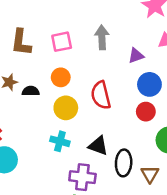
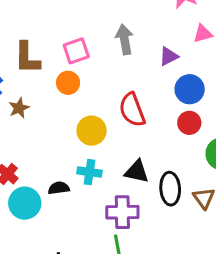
orange circle: (61, 77) -> (68, 83), moved
black semicircle: (31, 91) -> (59, 188), moved

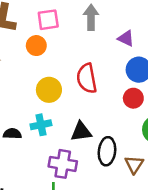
purple triangle: (169, 56) -> (126, 38), turned 42
cyan cross: (90, 172) -> (41, 125), turned -30
black triangle: (137, 172) -> (81, 132), turned -30

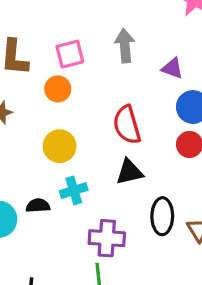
yellow circle: (49, 90) -> (60, 146), moved
black triangle: (81, 132) -> (130, 172), moved

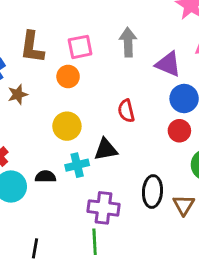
purple triangle: (172, 68) -> (168, 64), size x1.4
red semicircle: (127, 125) -> (126, 111), size x0.7
black triangle: (130, 172) -> (106, 149), moved

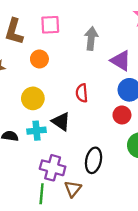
pink square: (80, 47) -> (50, 25), moved
black triangle: (106, 149) -> (61, 121), turned 36
brown triangle: (184, 205) -> (73, 189), moved

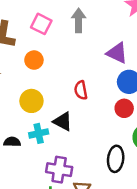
pink square: (50, 25) -> (41, 24), turned 36
gray arrow: (91, 39) -> (79, 20), moved
black ellipse: (94, 160) -> (116, 159), moved

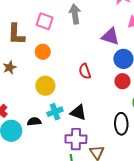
black triangle: (63, 121) -> (78, 113), moved

